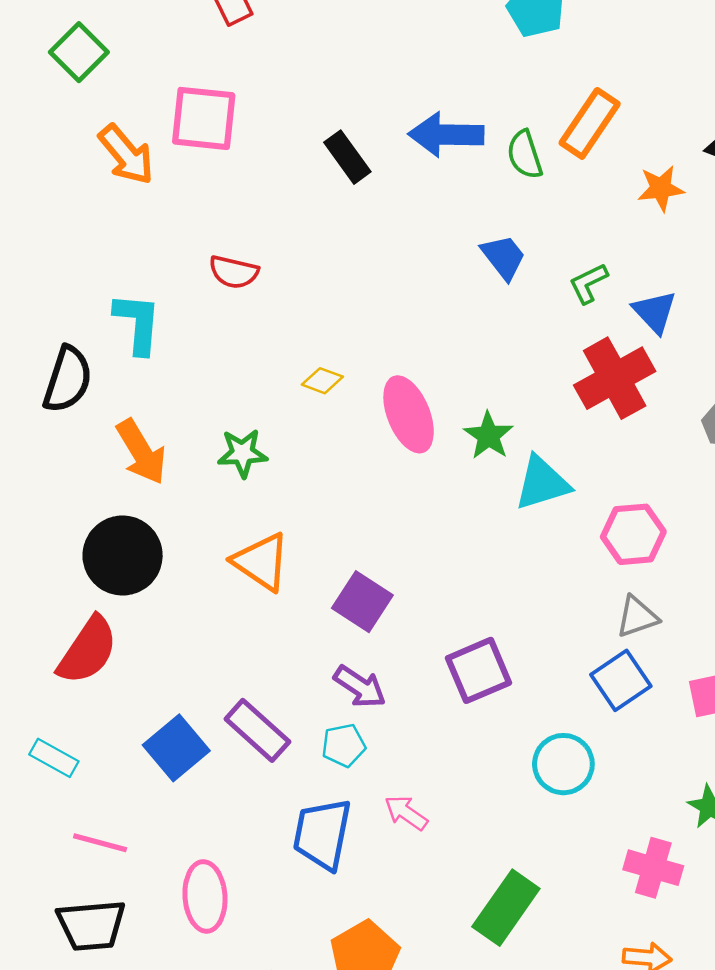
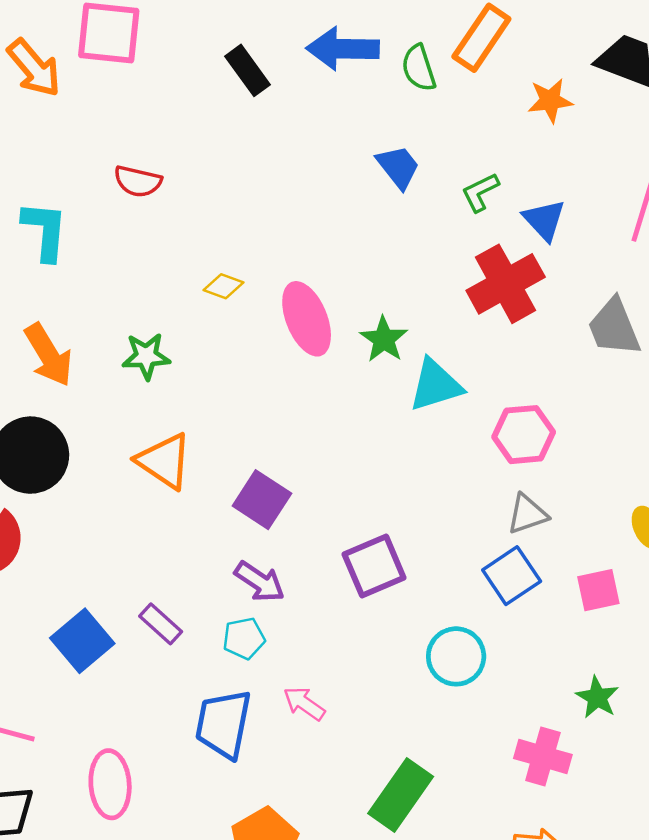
purple rectangle: (257, 730) -> (161, 624), size x0.7

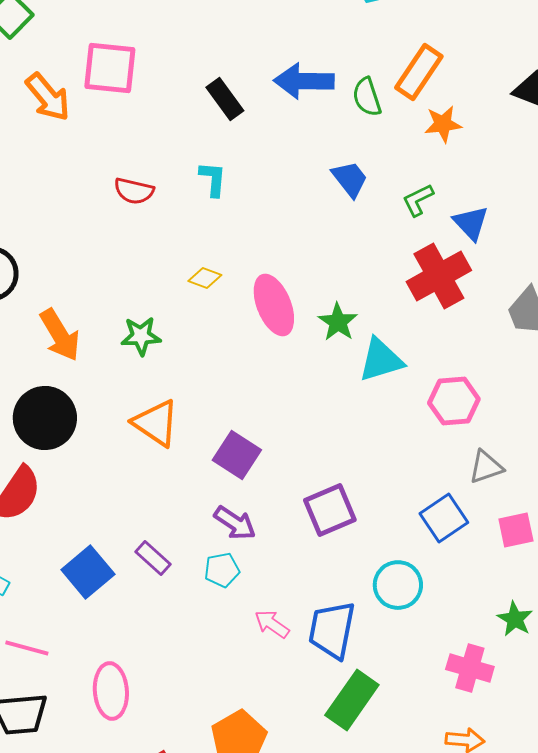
orange star: (550, 101) -> (443, 124), moved
cyan L-shape: (45, 231) -> (213, 179), moved, size x0.7
gray triangle: (527, 514) -> (486, 467), moved
blue trapezoid: (223, 724) -> (332, 630), moved

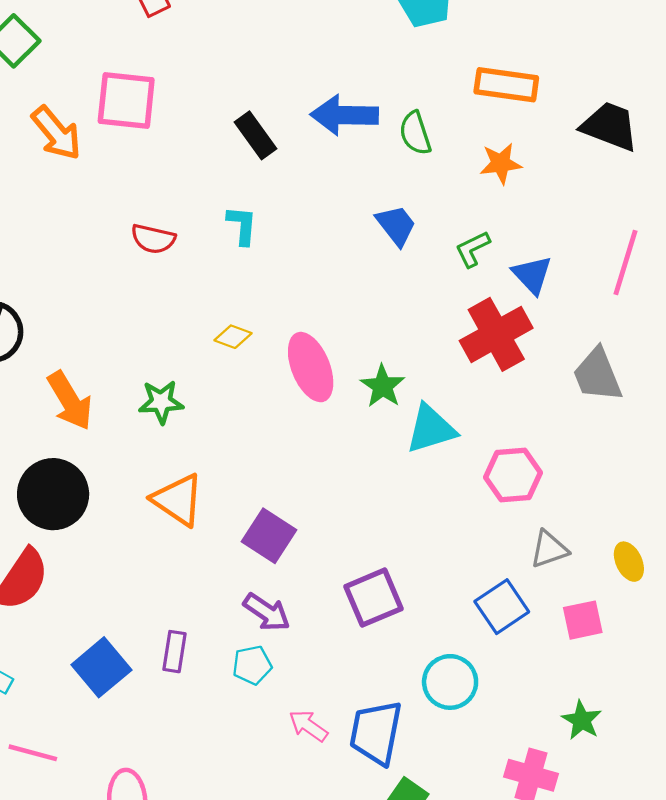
orange rectangle: (419, 72) -> (506, 85), moved, turned 64
purple rectangle: (153, 558) -> (175, 652), turned 57

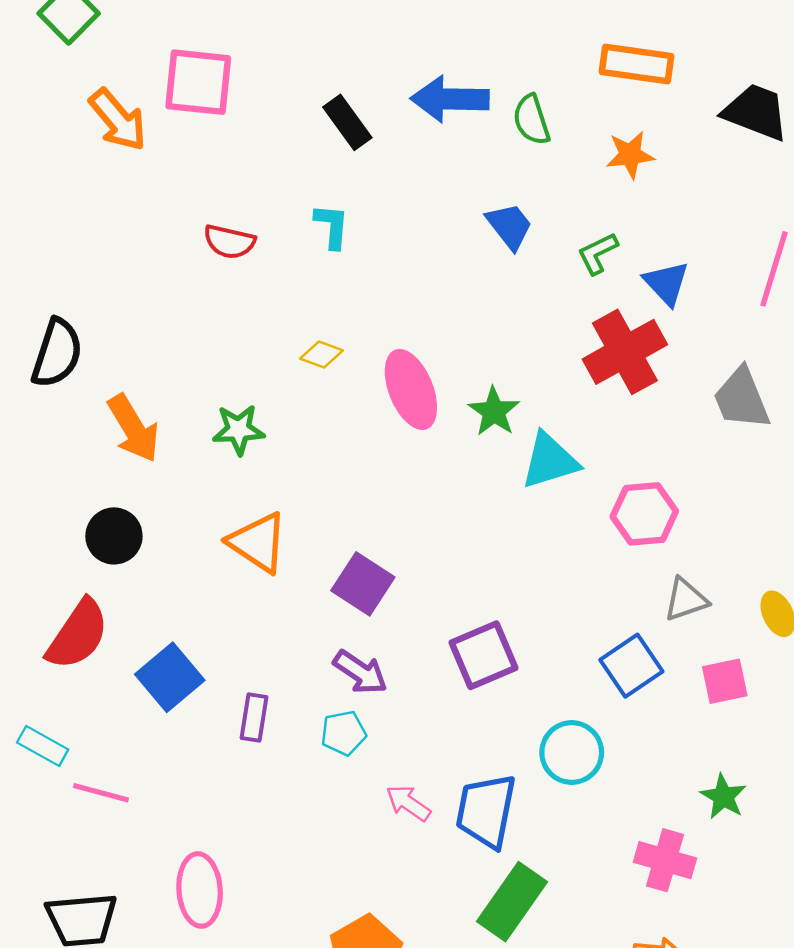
black circle: (53, 494) -> (114, 536), size x0.7
blue square: (101, 667) -> (170, 677), moved
pink line: (33, 753) -> (101, 793), moved

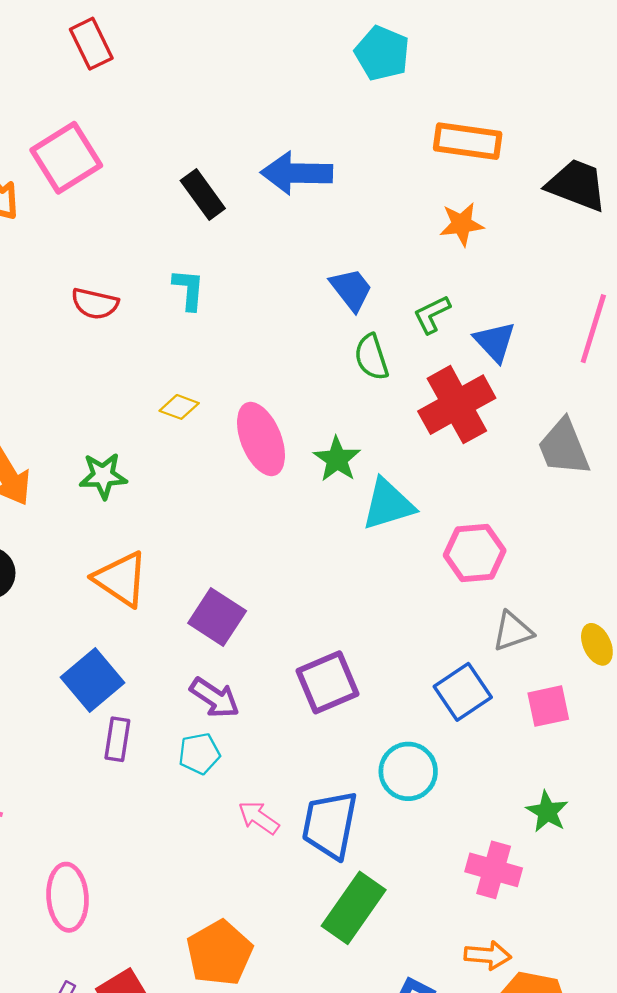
pink square: (198, 82) -> (66, 158), turned -38
green semicircle: (531, 120) -> (371, 357), moved
blue square: (170, 677) -> (92, 680), moved

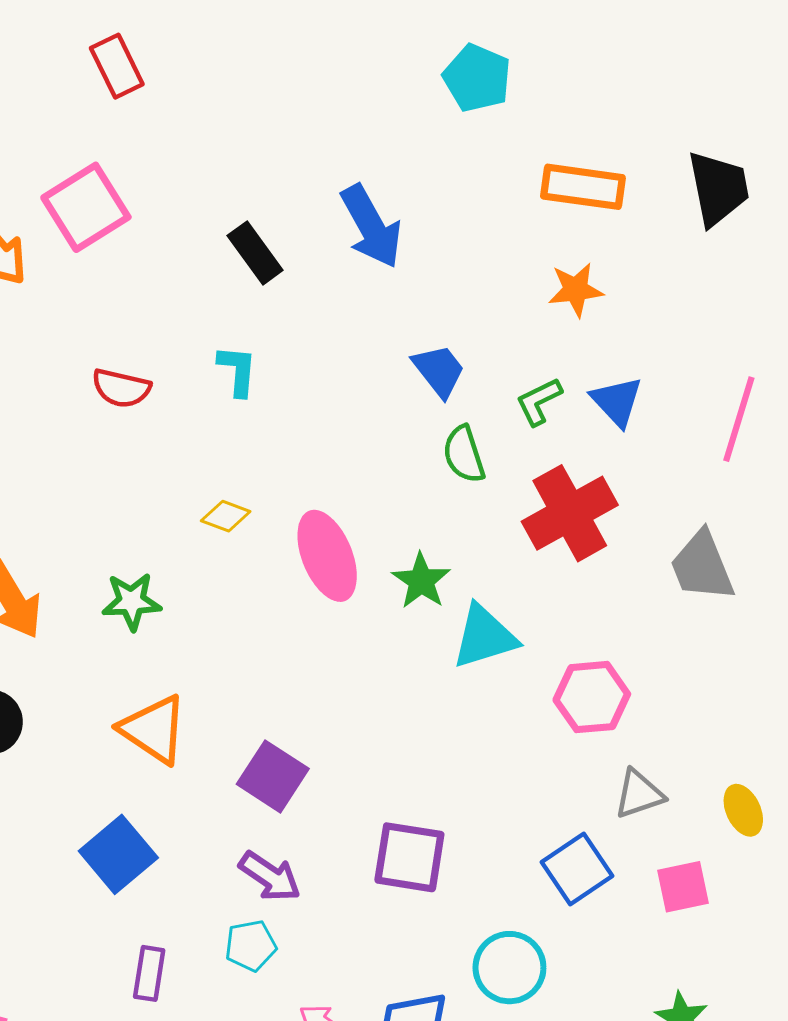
blue arrow: (297, 173) -> (371, 226), turned -120
black trapezoid: (577, 185) -> (718, 188), moved, turned 58
blue triangle: (495, 342) -> (617, 401), moved
purple square: (327, 682) -> (409, 857), turned 32
purple rectangle: (117, 739) -> (149, 973), moved

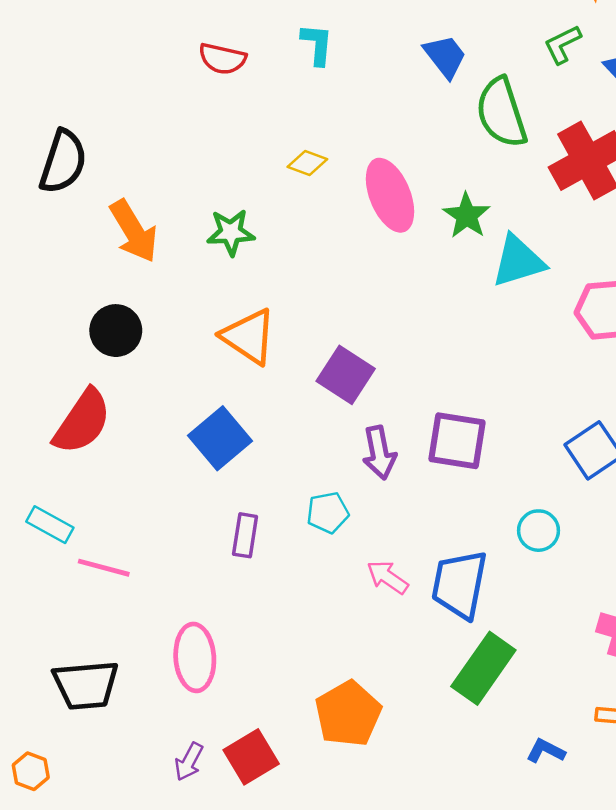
blue trapezoid: (439, 371) -> (445, 56), moved
green L-shape: (539, 401) -> (562, 44), moved
green semicircle: (464, 454) -> (501, 113), size x1.5
purple arrow: (270, 876) -> (379, 453), moved, turned 45
cyan circle: (509, 968) -> (538, 531), size x0.7

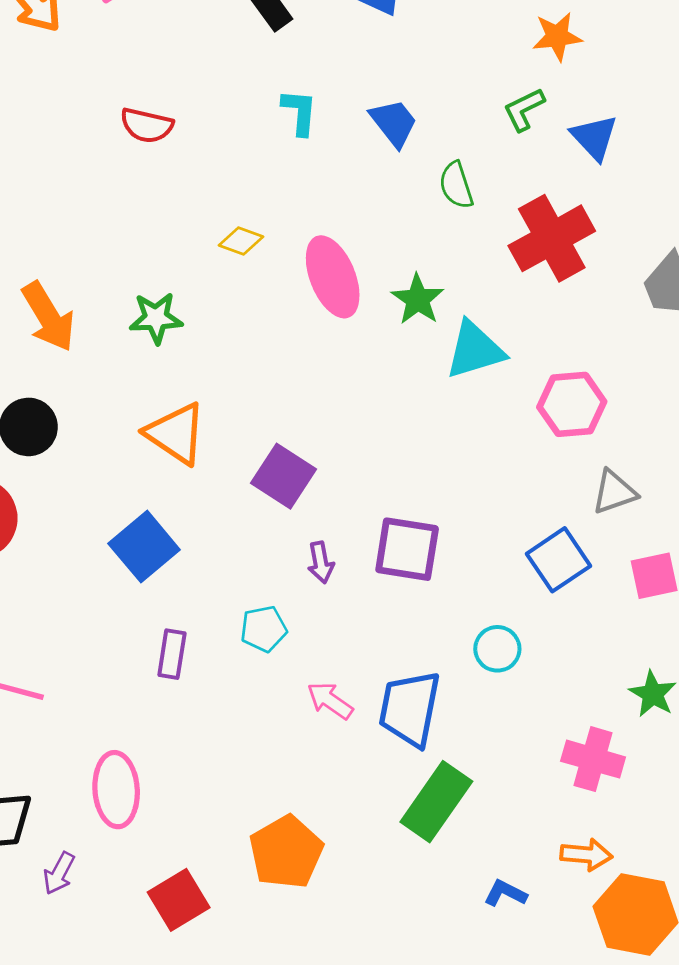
cyan L-shape: (317, 44) -> (299, 112), moved
green semicircle: (501, 113) -> (456, 185), size x0.6
purple arrow: (379, 453) -> (321, 562), size x0.7
purple arrow: (189, 762) -> (59, 873), moved

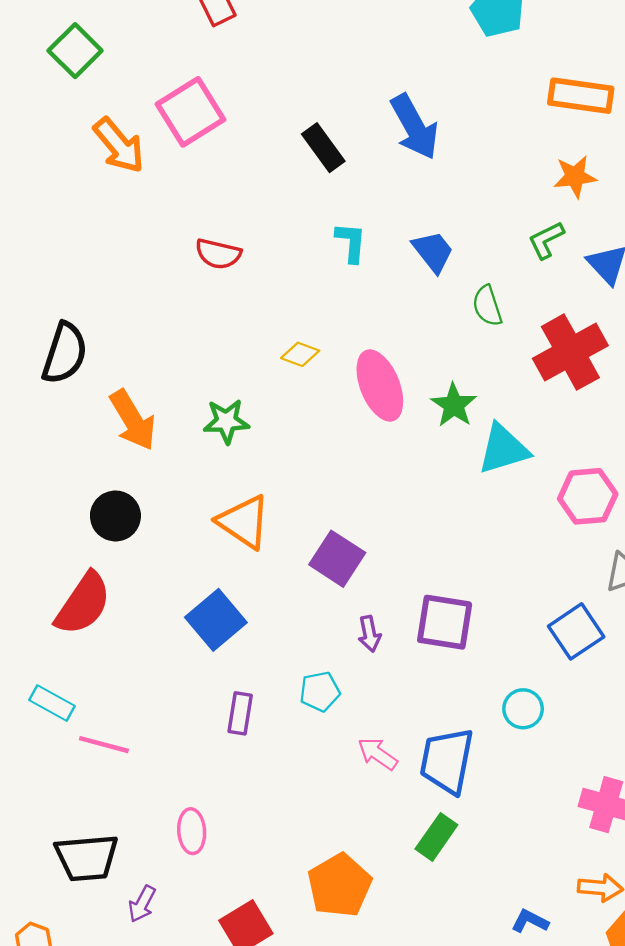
pink ellipse: (116, 790) -> (192, 831), size x0.7
green rectangle: (436, 802) -> (436, 837), moved, size x0.7

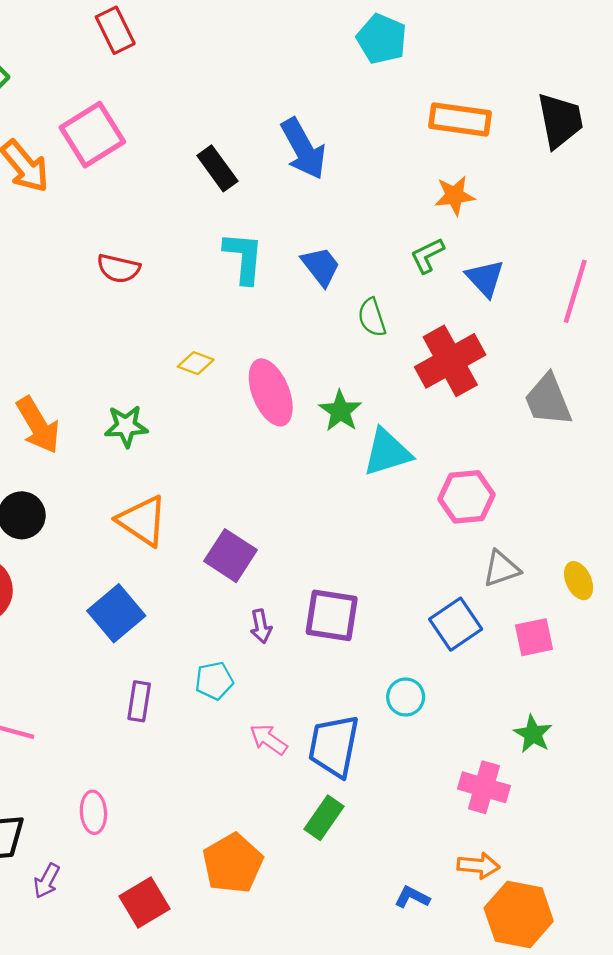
cyan L-shape: (351, 242) -> (244, 258), size x1.4

